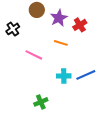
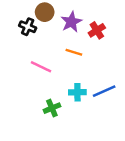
black cross: (13, 29) -> (28, 27), moved, turned -32
green cross: (41, 102) -> (52, 108), moved

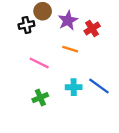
black cross: (28, 27) -> (26, 25), turned -35
blue line: (104, 91) -> (99, 86), turned 60
green cross: (52, 108) -> (40, 98), moved

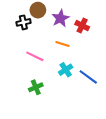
red cross: (92, 28) -> (82, 26), turned -32
cyan cross: (74, 87) -> (66, 70), moved, turned -32

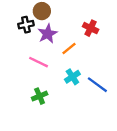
purple star: (60, 18) -> (47, 34), moved
orange line: (63, 44) -> (69, 48), turned -56

